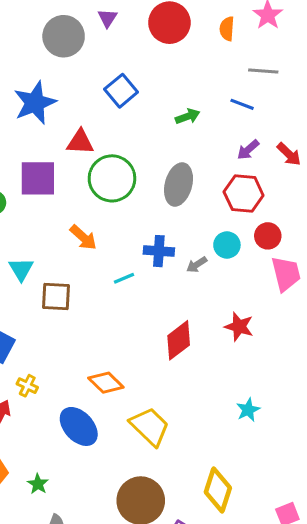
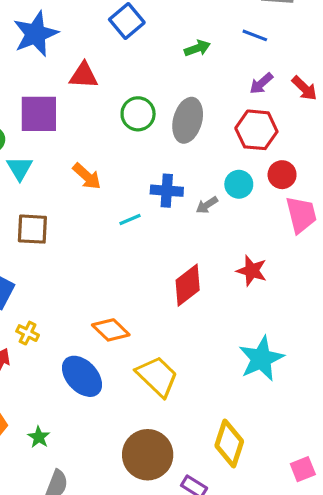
green circle: (112, 178) -> (138, 114), moved, size x0.7
cyan triangle: (21, 269) -> (20, 168), moved
brown square: (56, 296) -> (32, 229), moved
cyan star: (248, 410) -> (261, 359), size x1.8

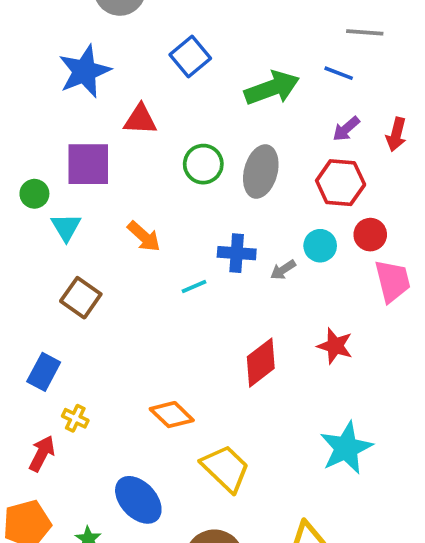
green arrow: (197, 48) -> (272, 88), size x1.8
red arrow: (304, 88) -> (396, 134), turned 60
brown square: (32, 229) -> (81, 298), turned 32
blue ellipse: (82, 376) -> (138, 500), moved

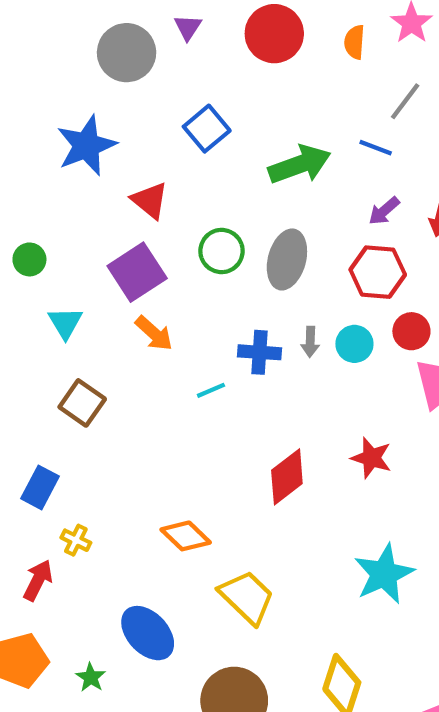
gray line: (365, 32) -> (405, 101), turned -57
red triangle: (140, 120) -> (150, 200), turned 36
purple square: (88, 164) -> (137, 272), moved, turned -33
green circle: (34, 194) -> (29, 259), moved
gray arrow: (283, 270) -> (310, 342), moved, turned -55

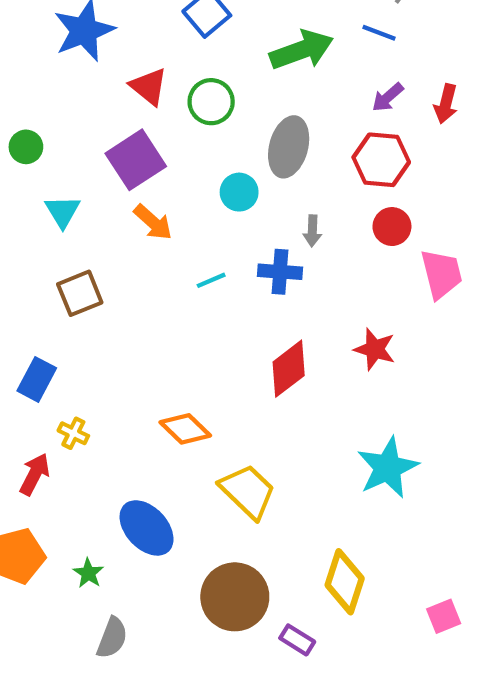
green circle: (222, 251) -> (211, 102), moved
red circle: (411, 331) -> (392, 227), moved
cyan circle: (354, 344) -> (239, 192), moved
blue cross: (259, 352) -> (280, 272), moved
brown square: (82, 403) -> (80, 293), turned 33

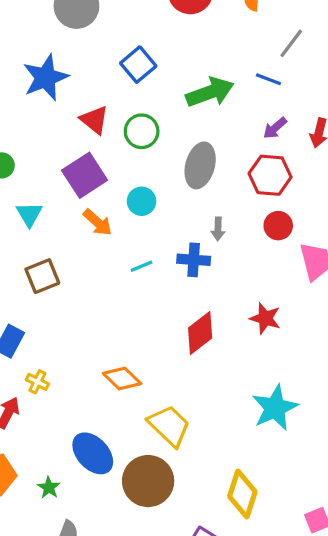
cyan circle: (239, 192) -> (142, 201), moved
brown circle: (235, 597) -> (148, 481), moved

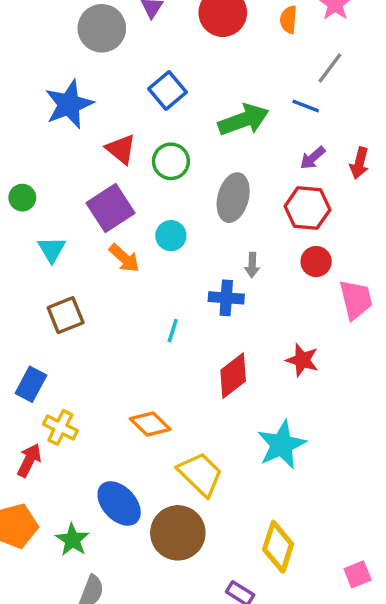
cyan line: (142, 266) -> (173, 331), moved, turned -50
yellow cross: (37, 382) -> (60, 427), size x1.4
cyan star: (275, 408) -> (282, 445), moved
green star: (49, 488) -> (72, 540), size x1.4

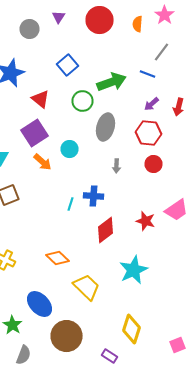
gray circle: (102, 28) -> (30, 29), size x0.7
green circle: (171, 161) -> (82, 101), moved
blue cross: (226, 298) -> (94, 196), moved
pink trapezoid: (356, 300) -> (176, 210), moved, turned 70
brown circle: (178, 533) -> (66, 336), moved

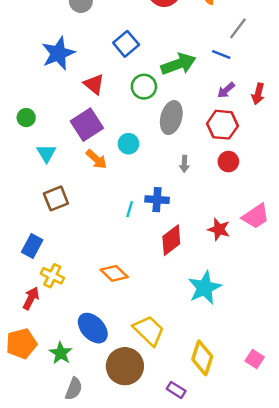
yellow trapezoid: (86, 287) -> (149, 330), moved
pink square: (178, 345) -> (255, 359), moved, turned -35

